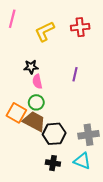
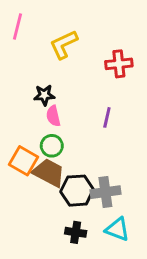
red cross: (80, 27) -> (119, 64), moved
purple line: (75, 74) -> (107, 117), moved
gray cross: (89, 135) -> (105, 192), moved

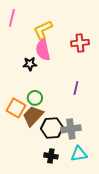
pink semicircle: (53, 116) -> (43, 50), moved, size x1.5
purple line: (107, 117) -> (76, 88), moved
brown trapezoid: (49, 173) -> (33, 116), turned -75
cyan triangle: (117, 229) -> (79, 154), turned -30

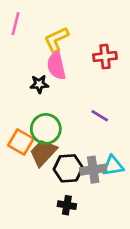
purple line: (76, 88) -> (100, 116), turned -72
green circle: (35, 98) -> (46, 129), size x1.5
cyan triangle: (79, 154) -> (113, 166), moved

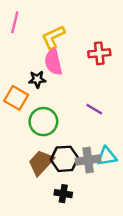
orange square: (21, 142) -> (16, 98), moved
brown trapezoid: (43, 153) -> (41, 163), moved

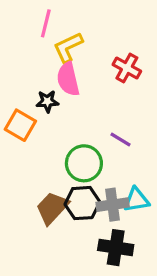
pink line: (15, 22) -> (46, 23), moved
red cross: (99, 53) -> (127, 68), turned 35
green circle: (43, 122) -> (84, 163), moved
black cross: (63, 194) -> (116, 248), moved, size x1.5

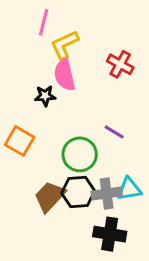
orange square: (20, 125) -> (20, 141), moved

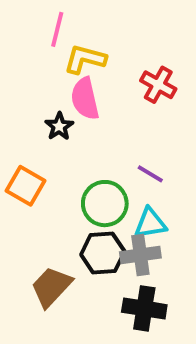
yellow L-shape: (65, 45) -> (85, 59), turned 40
black star: (45, 96) -> (59, 126), turned -30
cyan triangle: (129, 189) -> (150, 223), moved
brown trapezoid: (50, 197) -> (51, 287), moved

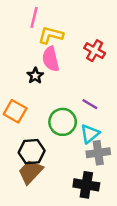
cyan triangle: (150, 223) -> (90, 134), turned -30
black hexagon: (103, 253) -> (32, 152), moved
gray cross: (140, 255) -> (98, 153), moved

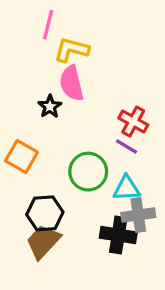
red cross: (95, 51) -> (133, 122), moved
cyan triangle: (90, 134) -> (127, 188), turned 36
black cross: (86, 185) -> (118, 235), moved

